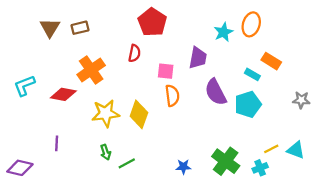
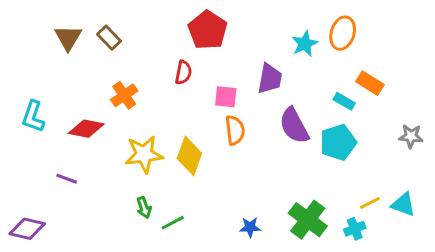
brown rectangle: (80, 28) -> (109, 38), turned 60
orange cross: (91, 70) -> (124, 95), size x0.7
cyan L-shape: (24, 86) -> (33, 117), turned -50
purple line: (57, 143) -> (67, 179), moved, turned -72

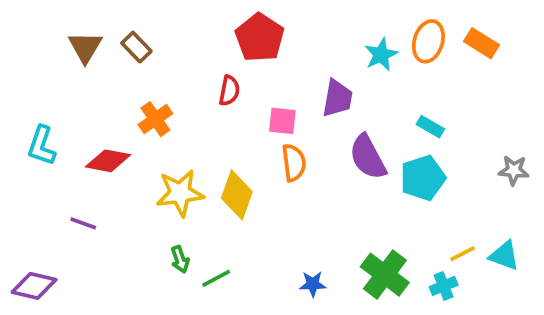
orange rectangle: (370, 83) -> (482, 43), moved

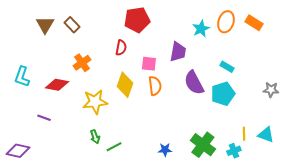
red pentagon: (260, 38) -> (137, 20), turned 30
yellow diamond: (237, 195) -> (125, 85), moved
yellow line: (463, 254) -> (244, 134), turned -64

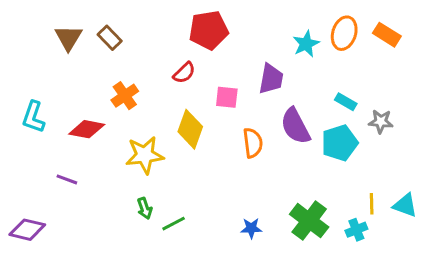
red semicircle: (121, 48) -> (184, 73), turned 35
orange semicircle: (155, 86) -> (253, 143), moved
gray star: (271, 90) -> (381, 122), moved

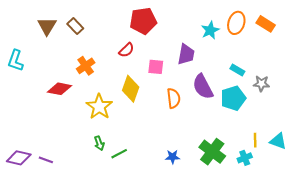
cyan L-shape: (33, 117) -> (16, 61), moved
yellow star: (145, 155) -> (99, 107), turned -30
purple line: (67, 179) -> (46, 160), moved

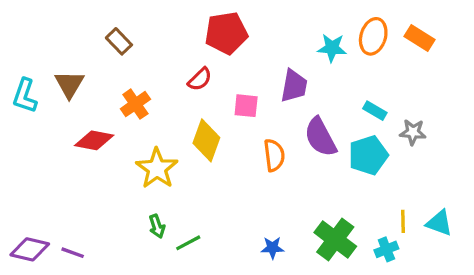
brown triangle: (47, 26) -> (69, 84), moved
cyan star: (210, 30) -> (332, 48), turned 30

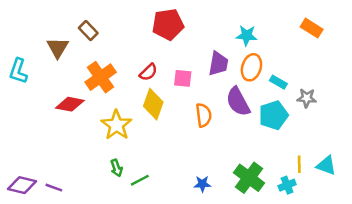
orange ellipse: (373, 36) -> (251, 67), moved
red semicircle: (200, 79) -> (148, 72), moved
brown triangle: (69, 84) -> (58, 48), moved
orange cross: (135, 104) -> (101, 77), size x1.4

